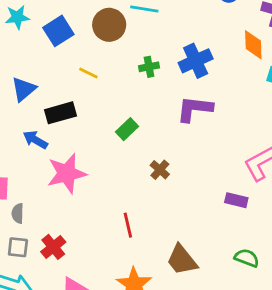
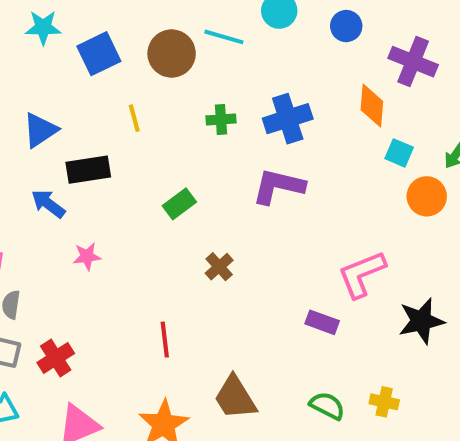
yellow line: (88, 73) -> (134, 118), turned 42
pink star: (67, 173) -> (87, 256), size x0.5

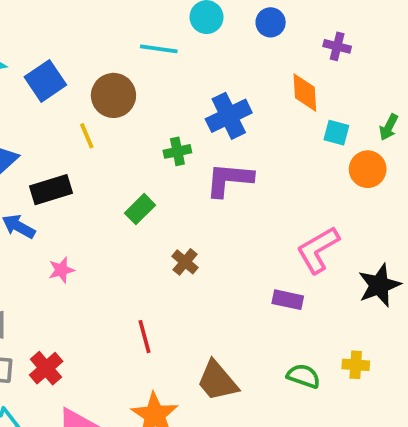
brown circle: (172, 54) -> (113, 95), moved
purple cross: (413, 62) -> (337, 46), size x0.6
green cross: (221, 119) -> (177, 151), moved

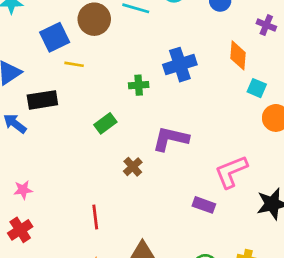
blue square: (45, 81) -> (55, 37), moved
brown circle: (113, 95) -> (94, 19), moved
yellow line: (87, 136) -> (74, 64), turned -66
purple L-shape: (229, 180) -> (171, 139), moved
pink star: (61, 270) -> (23, 190), moved

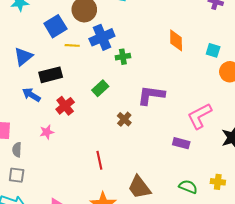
orange diamond: (238, 55) -> (176, 40), moved
blue cross: (180, 65) -> (102, 37), moved
pink star: (23, 190) -> (47, 132), moved
red cross: (20, 230) -> (65, 106), moved

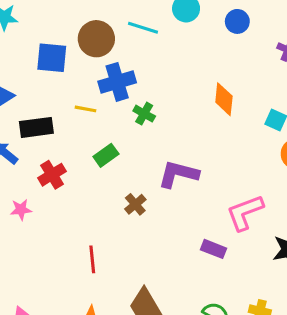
blue square: (55, 26) -> (52, 58), turned 30
yellow line: (72, 45) -> (86, 109), moved
green cross: (123, 57) -> (144, 114), turned 32

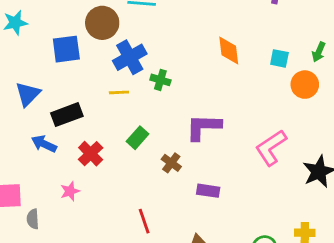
yellow line: (86, 109) -> (119, 92), moved
green rectangle: (106, 155) -> (137, 138), moved
purple rectangle: (214, 249) -> (208, 191), moved

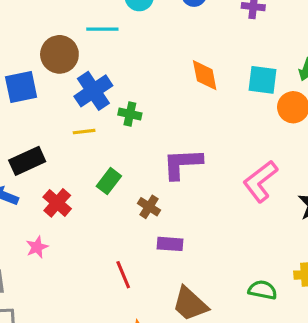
cyan square: (279, 58) -> (262, 80), size x1.4
purple rectangle: (208, 191) -> (170, 244), moved

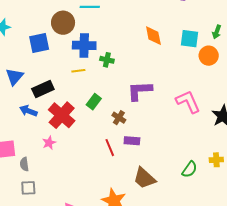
blue cross: (93, 91) -> (84, 45), turned 35
pink L-shape: (260, 181) -> (188, 102), turned 104
red cross: (57, 203) -> (62, 115), size x1.5
red line: (123, 275) -> (110, 148), moved
green semicircle: (263, 290) -> (190, 169), turned 114

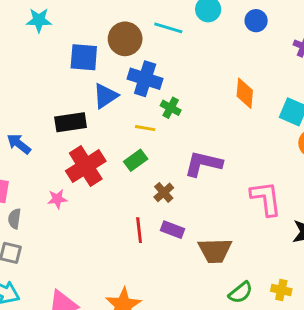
yellow line: (78, 71) -> (145, 128), moved
blue triangle: (14, 77) -> (105, 96), moved
blue arrow: (28, 111) -> (19, 144), moved
brown trapezoid: (144, 178) -> (215, 251), moved, turned -60

